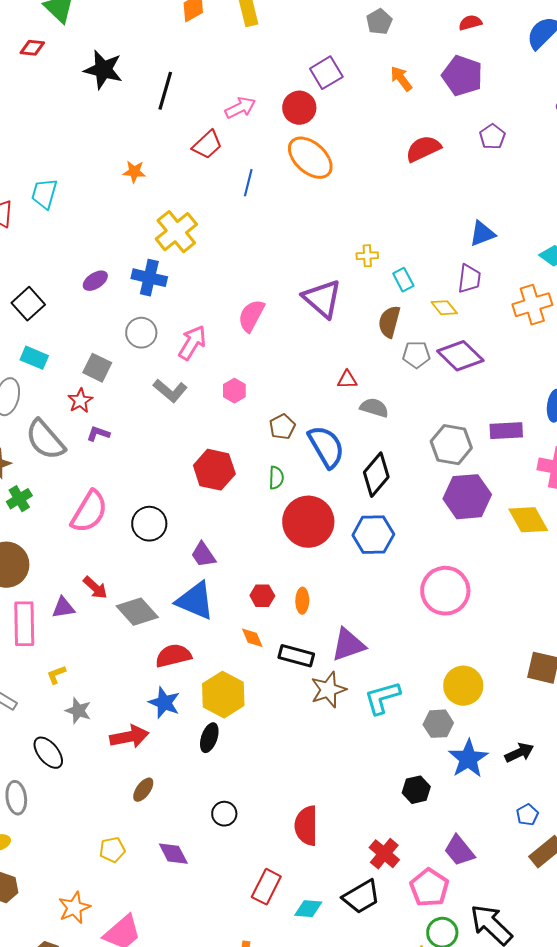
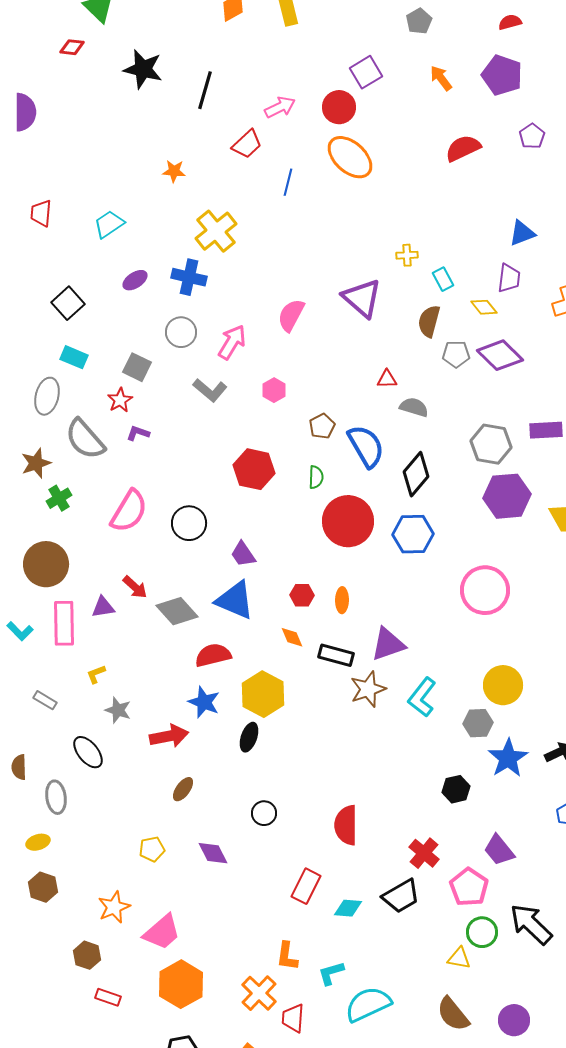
cyan trapezoid: (44, 194) -> (109, 224), moved, turned 40
cyan L-shape: (382, 698) -> (422, 697), turned -36

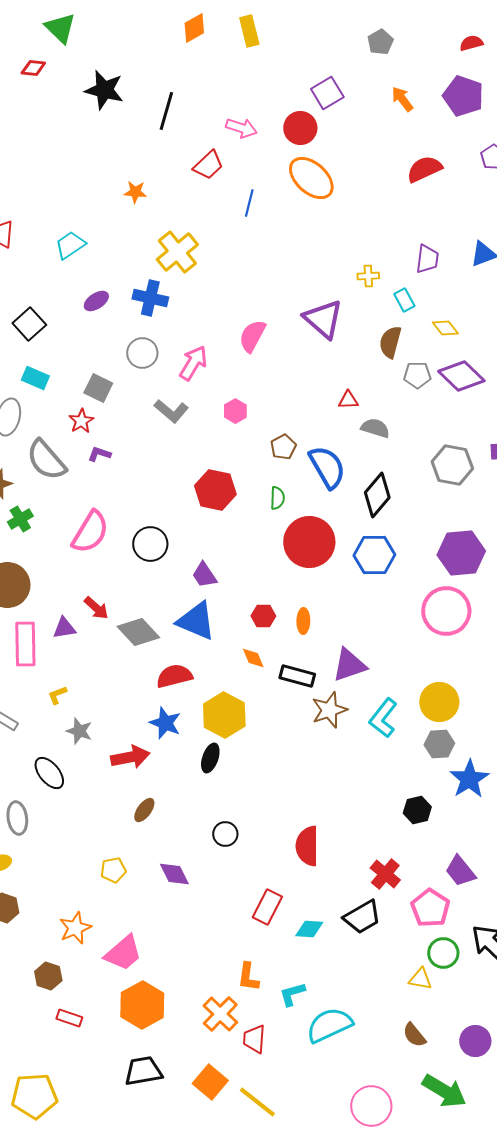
pink arrow: (280, 107) -> (241, 128), turned 44
purple trapezoid: (509, 278) -> (427, 259), moved
purple hexagon: (507, 496) -> (461, 553), moved
yellow circle: (503, 685) -> (439, 702), moved
brown semicircle: (453, 1014) -> (414, 1035), size x0.7

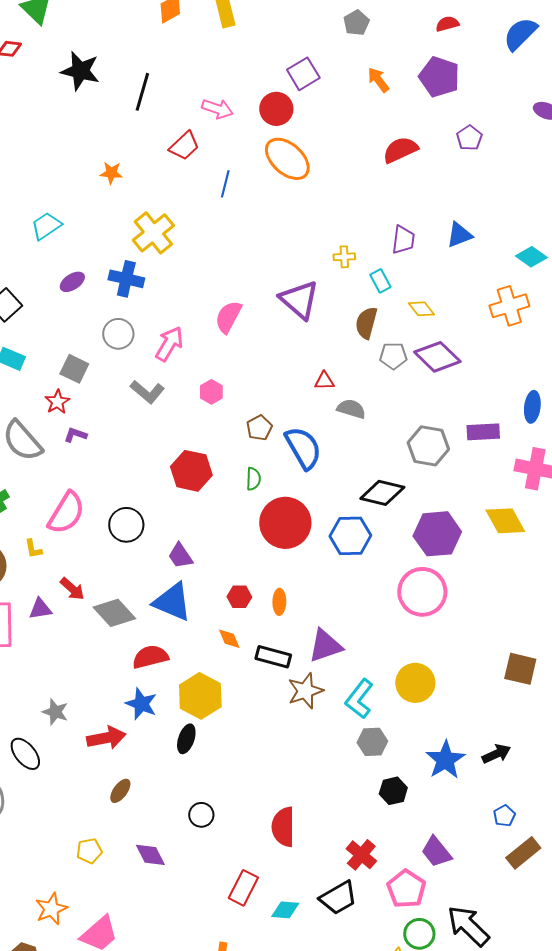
black diamond: (377, 495) -> (382, 493), moved, turned 63
yellow L-shape: (57, 695) -> (33, 549), moved, turned -80
gray hexagon: (439, 744) -> (372, 742), moved

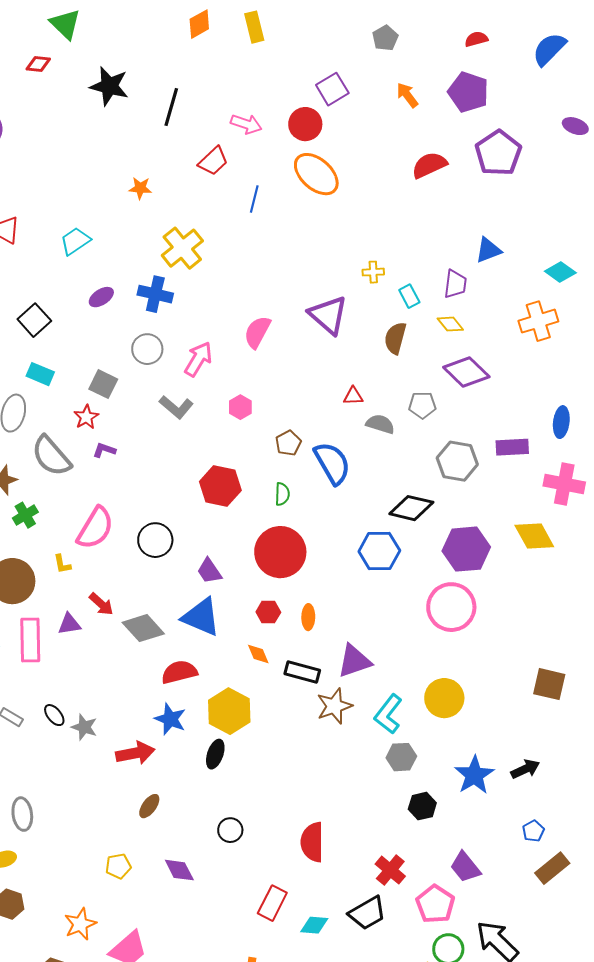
purple pentagon: (469, 138) -> (498, 153), size x1.8
purple trapezoid: (403, 240) -> (455, 284), moved
gray pentagon: (393, 356) -> (422, 405), moved
red circle: (285, 523) -> (280, 552), moved
black ellipse: (25, 754) -> (54, 715), moved, size x0.7

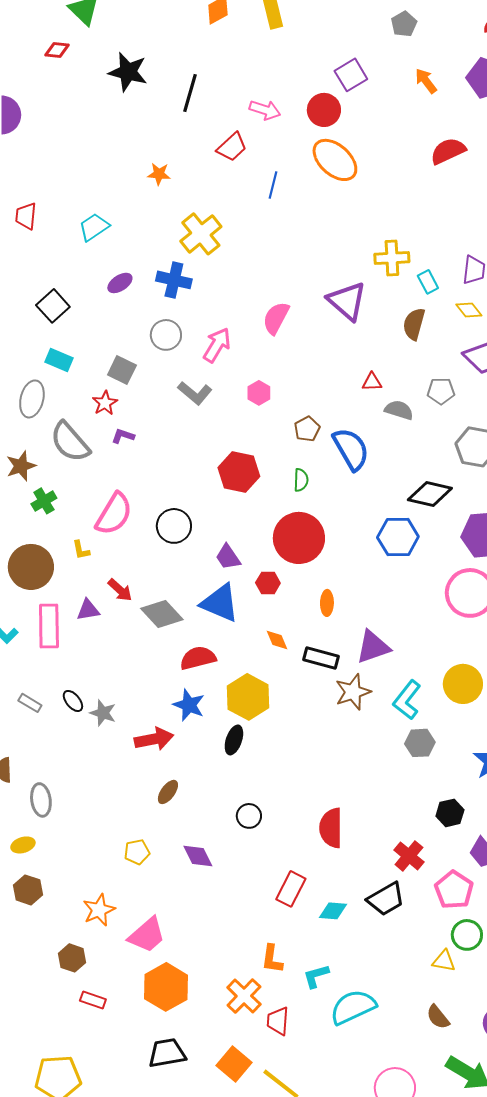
yellow cross: (373, 272) -> (392, 258), size x1.6
red hexagon: (268, 612) -> (268, 583), moved
black hexagon: (422, 806) -> (450, 813), moved

